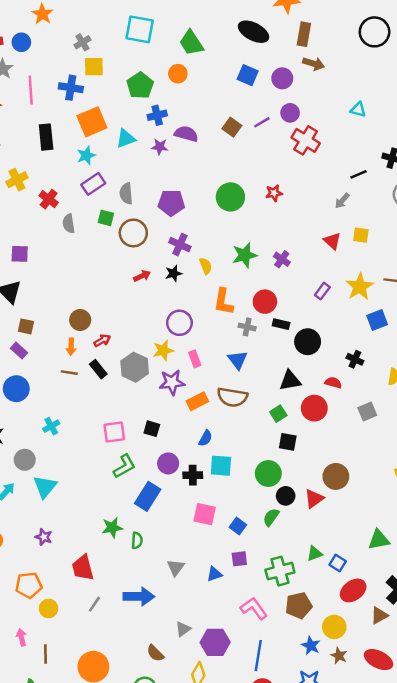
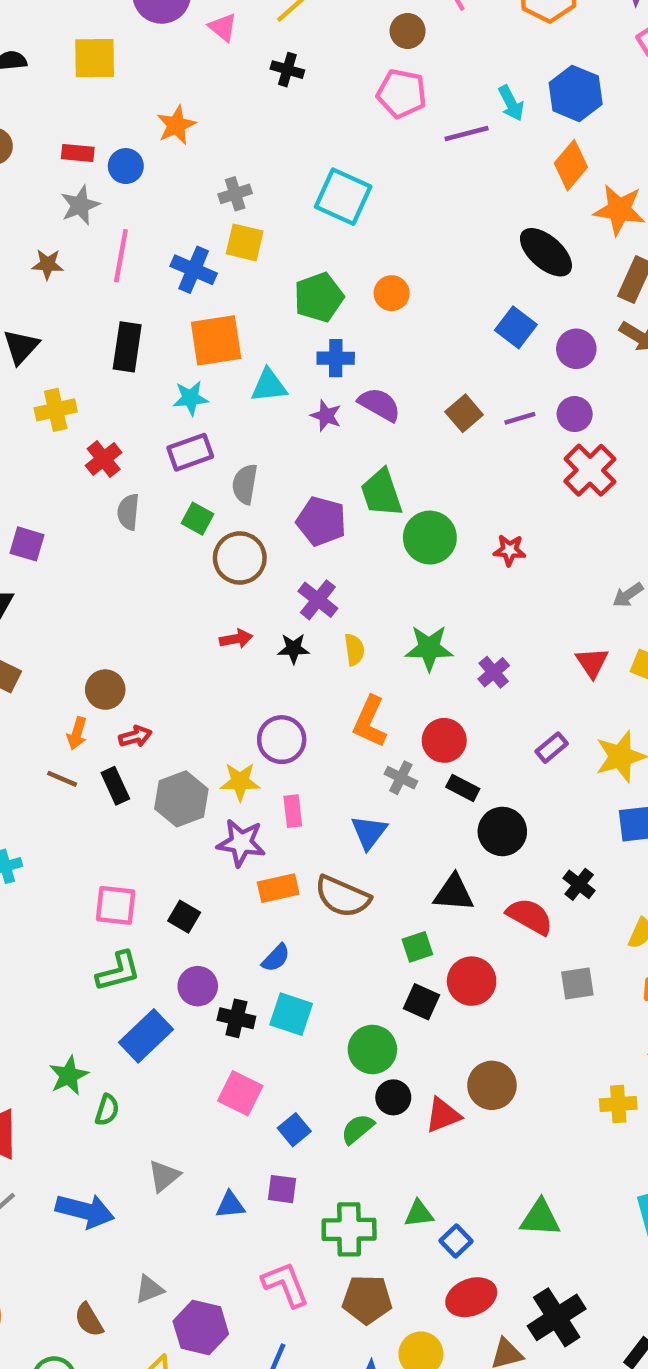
green trapezoid: (191, 43) -> (381, 493), moved
red semicircle: (333, 383) -> (530, 916), size x1.5
red circle: (314, 408) -> (472, 981), moved
green star: (112, 528) -> (69, 1076), turned -30

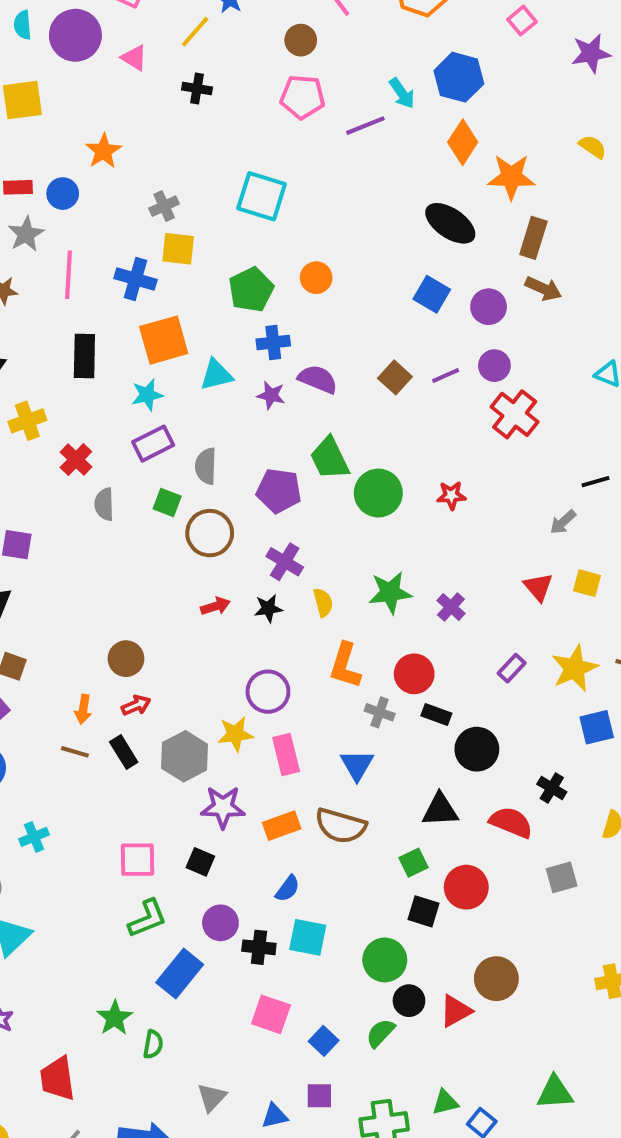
brown circle: (105, 690) -> (126, 659), moved
pink rectangle: (293, 811) -> (286, 755), size x1.4
purple star: (241, 843) -> (223, 807), moved

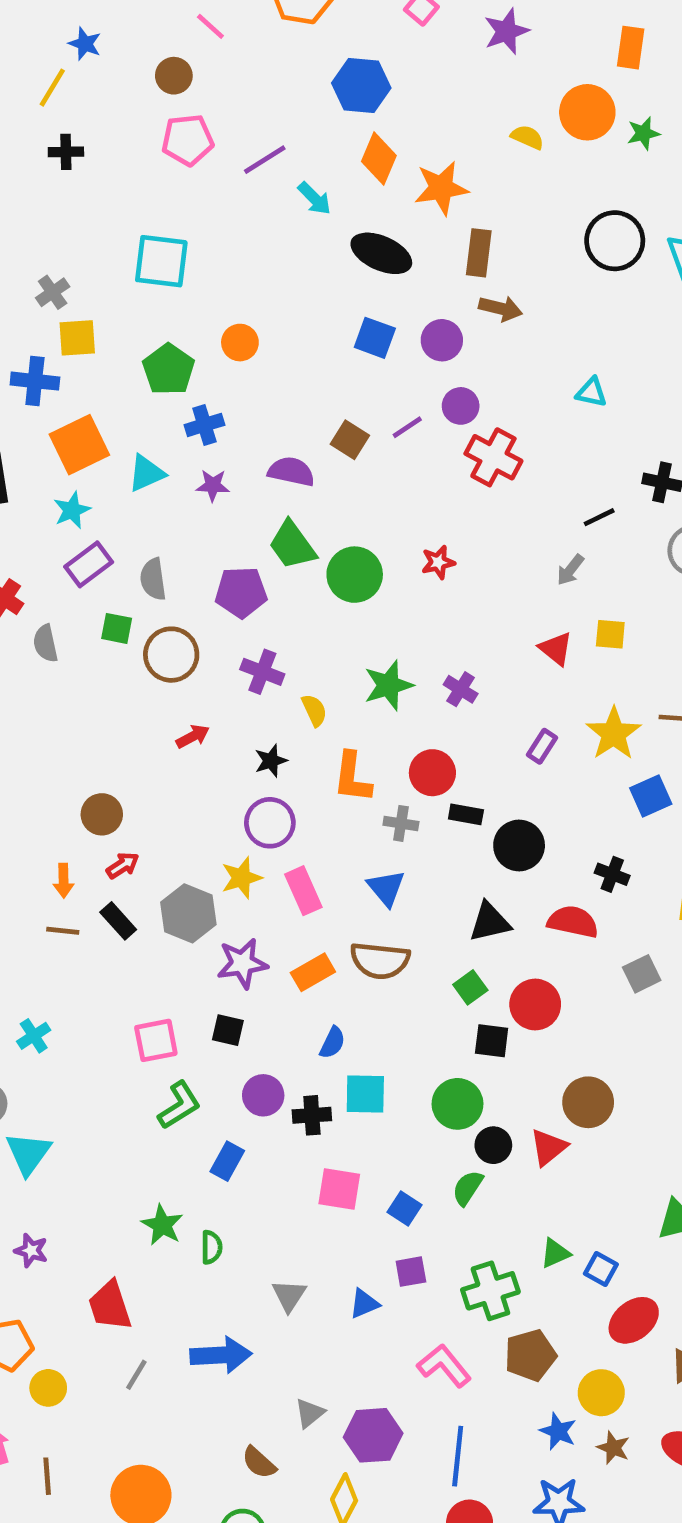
cyan arrow: (402, 93) -> (315, 198), moved
purple semicircle: (318, 379) -> (291, 472), moved
black star: (268, 608) -> (271, 761), moved
blue rectangle: (180, 973) -> (227, 1161), size x0.7

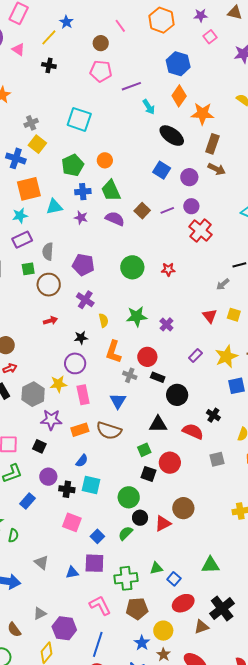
yellow square: (77, 338) -> (37, 144), turned 30
green trapezoid: (292, 545) -> (111, 191), moved
green square: (117, 628) -> (28, 269), turned -32
purple square: (411, 1272) -> (94, 563), size x1.5
gray triangle: (289, 1295) -> (41, 562), turned -35

